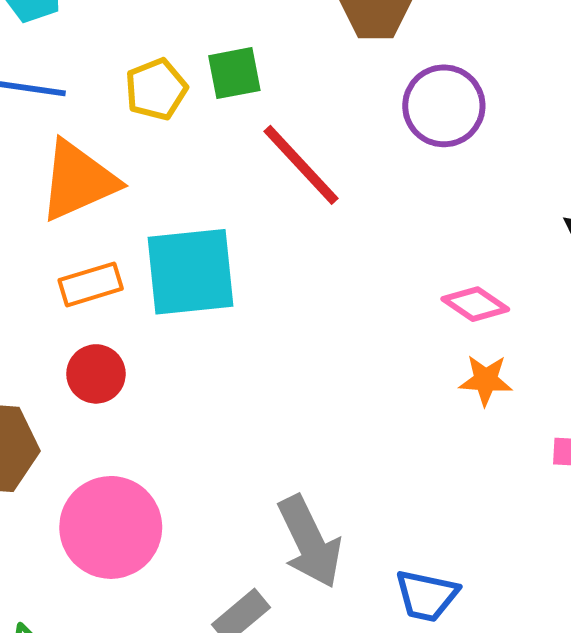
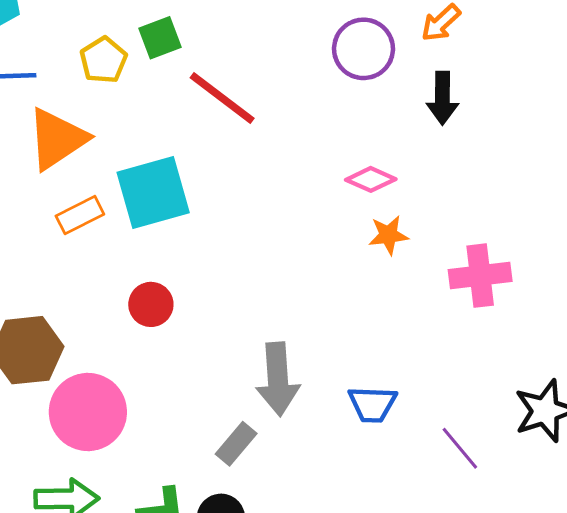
purple circle: (444, 106) -> (363, 49), moved
red circle: (96, 374) -> (151, 304), moved
pink circle: (111, 527) -> (88, 412), moved
gray arrow: (310, 542) -> (278, 379), turned 32

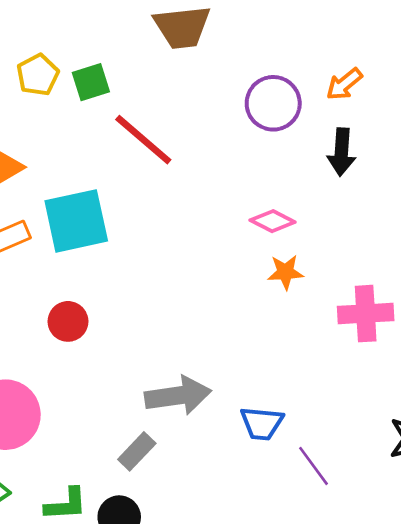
yellow pentagon: (103, 60) -> (38, 75), moved
gray arrow: (278, 379) -> (178, 396), turned -98
purple line: (460, 448) -> (313, 466), moved

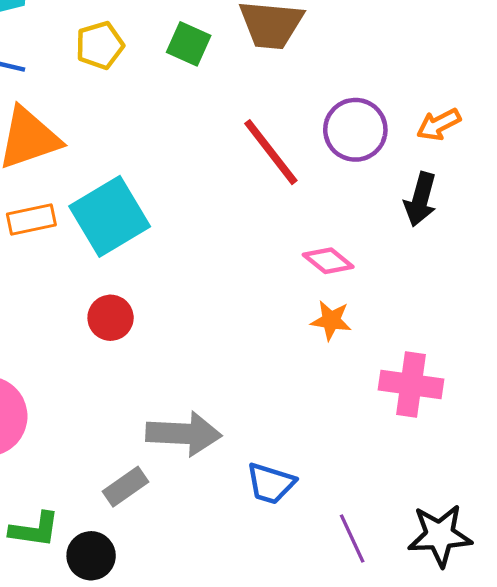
green square: (91, 82) -> (189, 44), moved, turned 30
red line: (143, 140) -> (271, 152), moved
cyan square: (76, 221) -> (110, 216), turned -30
red circle: (68, 321) -> (111, 318), moved
purple line: (313, 466) -> (352, 538), moved

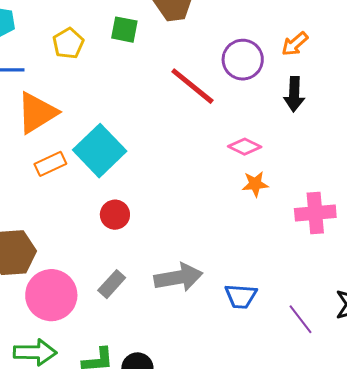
gray rectangle: (125, 487) -> (112, 284), moved

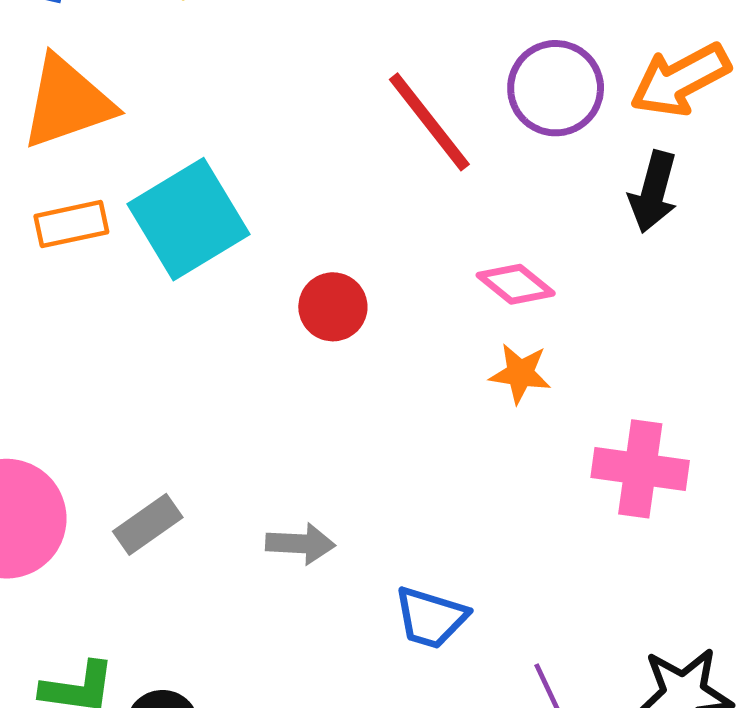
orange arrow: (295, 44) -> (680, 80), size x1.5
red circle: (115, 215) -> (333, 307), moved
gray arrow: (178, 277) -> (300, 544), size x0.6

